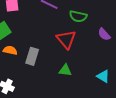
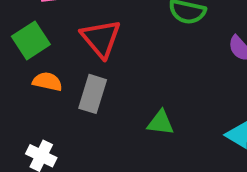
red triangle: (66, 39) -> (101, 38), moved

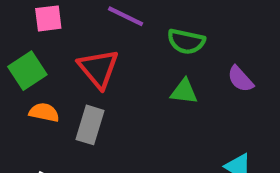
green triangle: (161, 123) -> (184, 92), moved

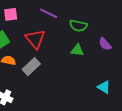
gray rectangle: (90, 125) -> (31, 67), turned 30

